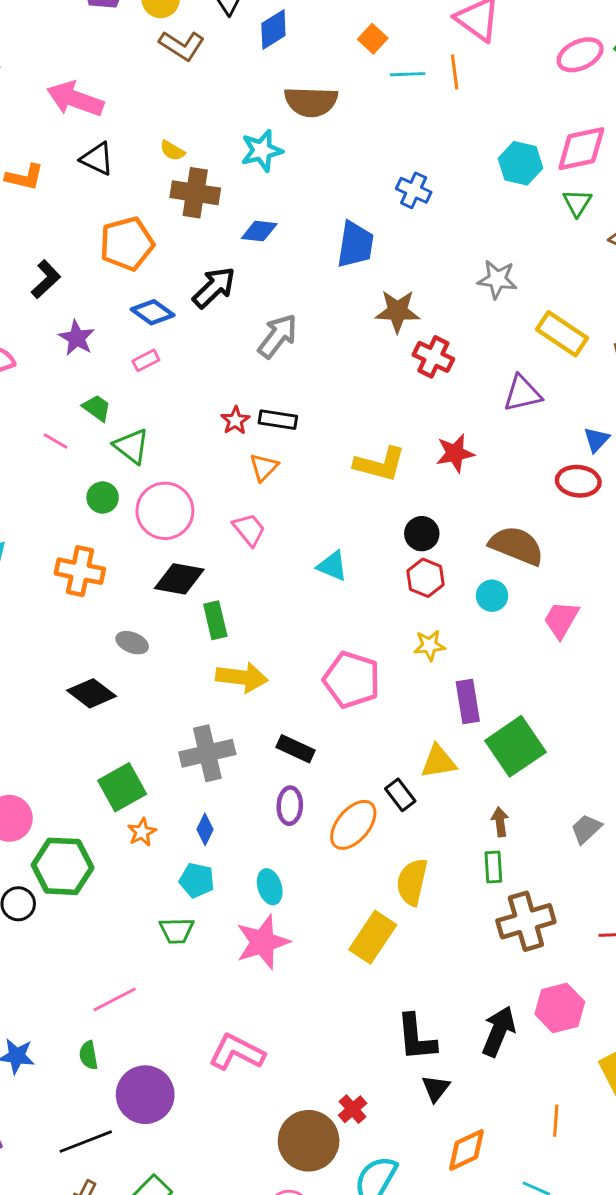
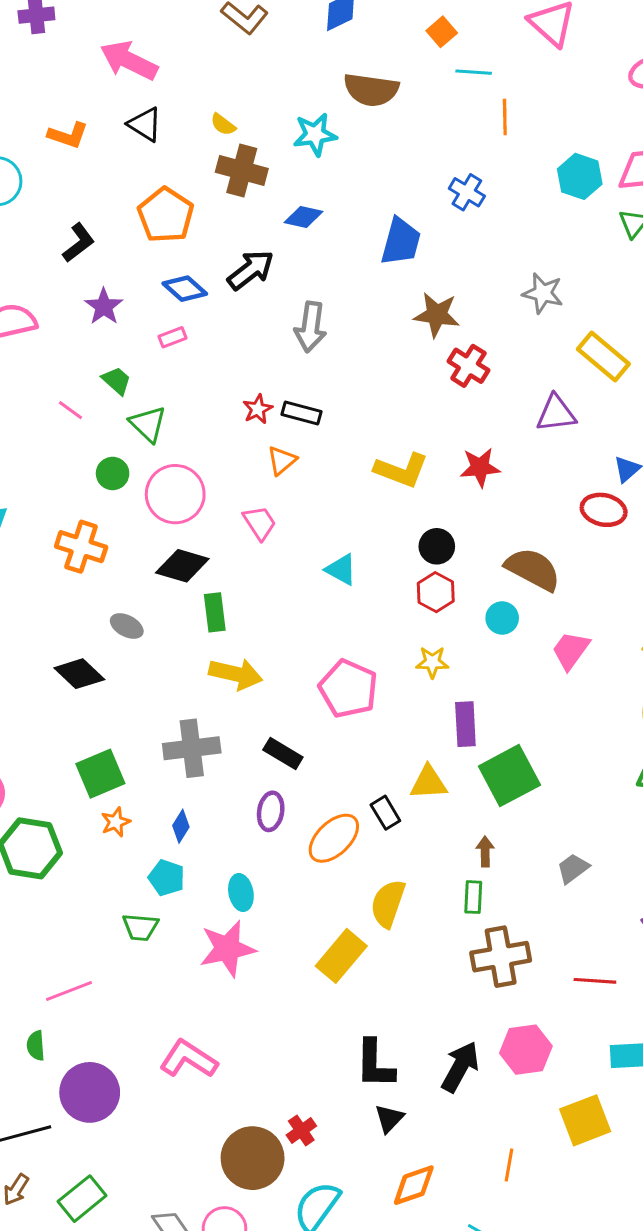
orange line: (455, 72) -> (505, 117), moved
orange pentagon: (127, 244) -> (166, 215), turned -30
gray arrow: (278, 336) -> (311, 327), turned 144

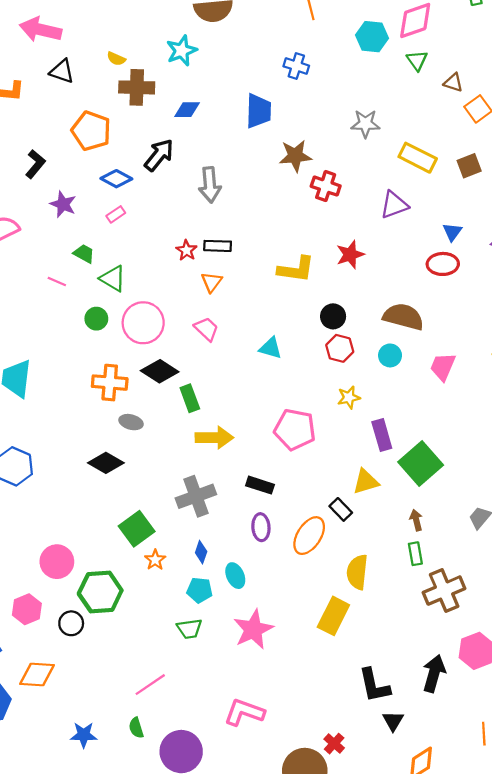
orange cross: (81, 547) -> (110, 383), moved
black diamond: (182, 566) -> (160, 371), turned 30
cyan ellipse: (241, 893) -> (235, 576), moved

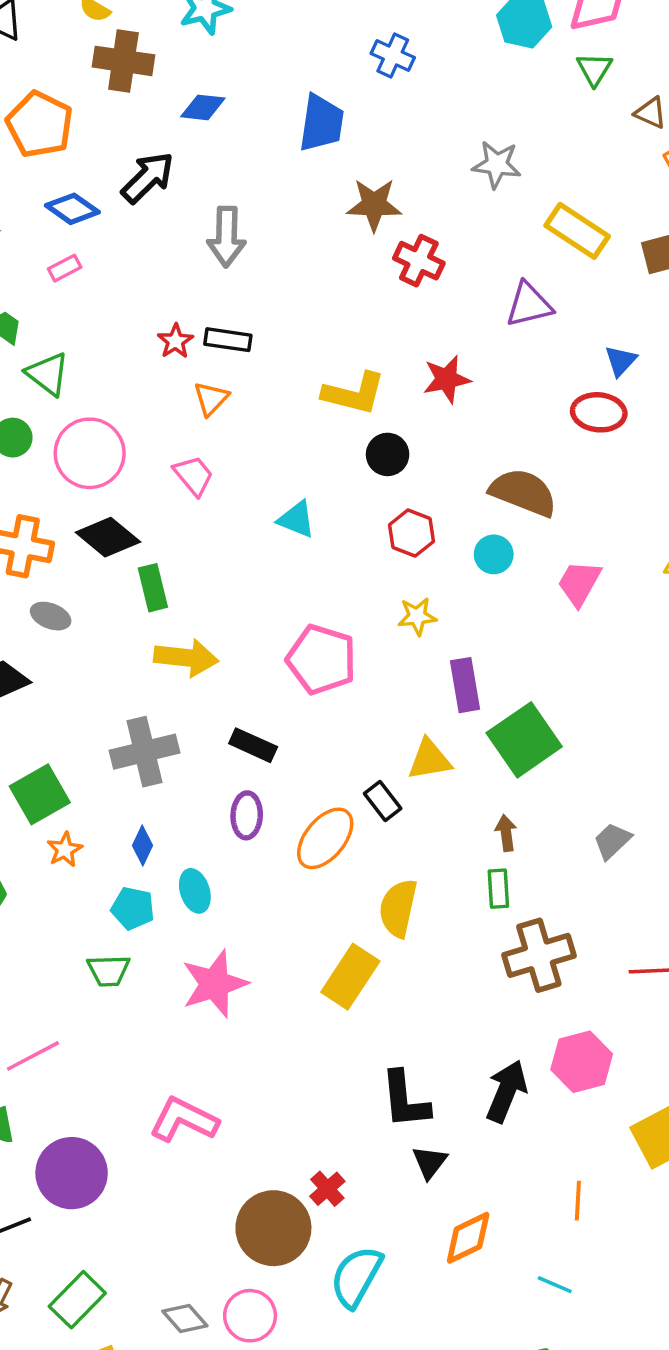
black circle: (333, 316) -> (388, 454), moved

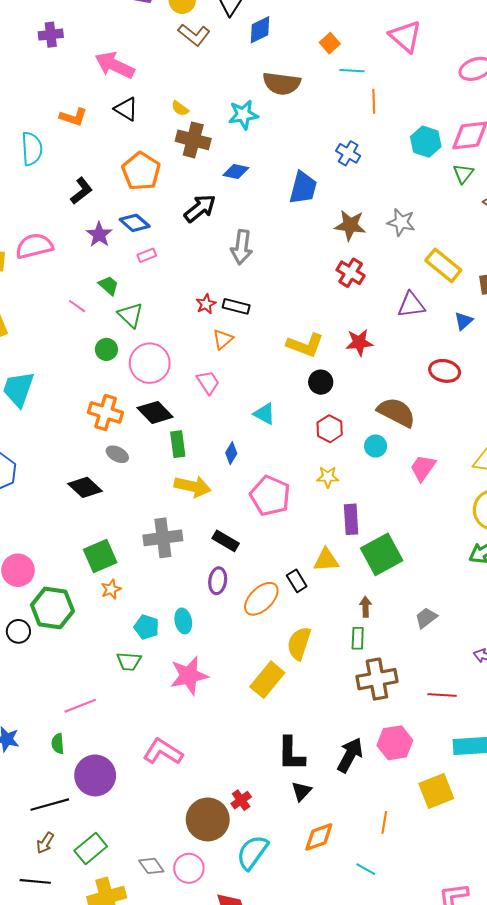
brown star: (374, 205) -> (350, 225), moved
blue diamond: (72, 209) -> (135, 223), moved
blue triangle: (621, 361) -> (464, 321), moved
blue diamond: (142, 845) -> (231, 453), moved

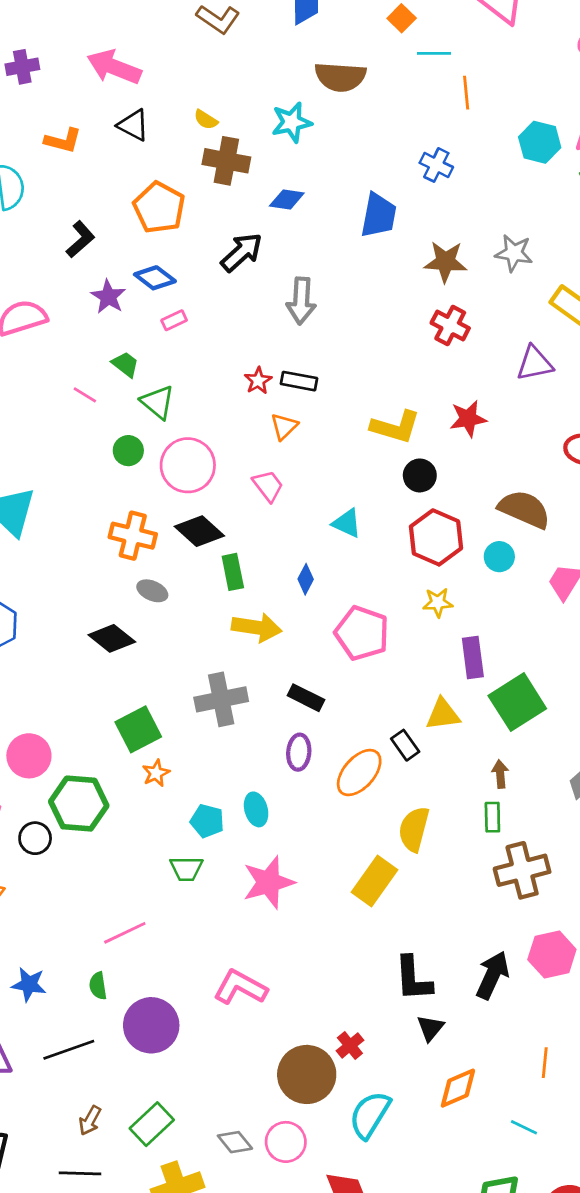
purple cross: (51, 35) -> (22, 67), moved
red hexagon: (330, 429) -> (436, 537), size x1.5
black line: (50, 805) -> (69, 1050), moved

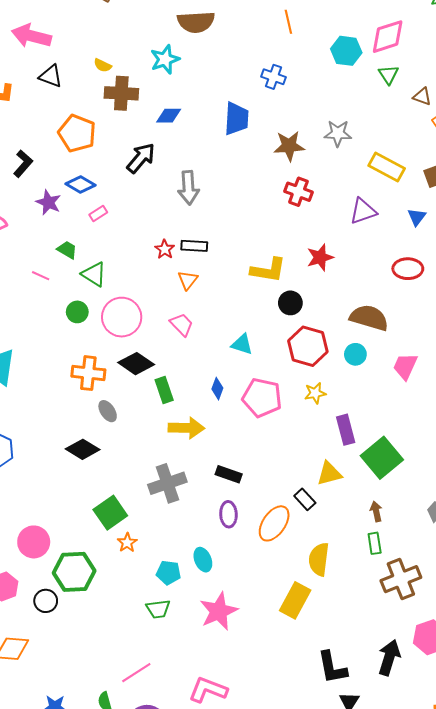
gray ellipse: (152, 591) -> (108, 411), turned 40
pink pentagon: (362, 633) -> (262, 398), moved
pink line: (125, 933) -> (136, 673), moved

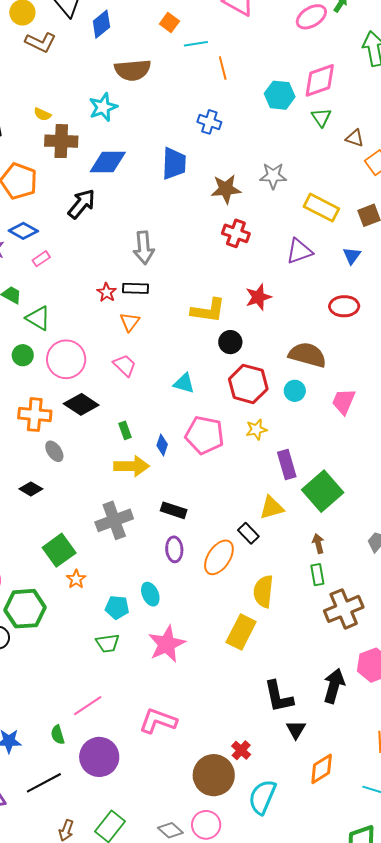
blue diamond: (169, 116) -> (108, 162), size x1.5
gray arrow: (188, 188) -> (144, 248), moved
blue diamond: (217, 389) -> (162, 445), moved
green rectangle: (164, 390) -> (125, 430), moved, size x0.7
black diamond: (83, 449) -> (31, 489), size x0.7

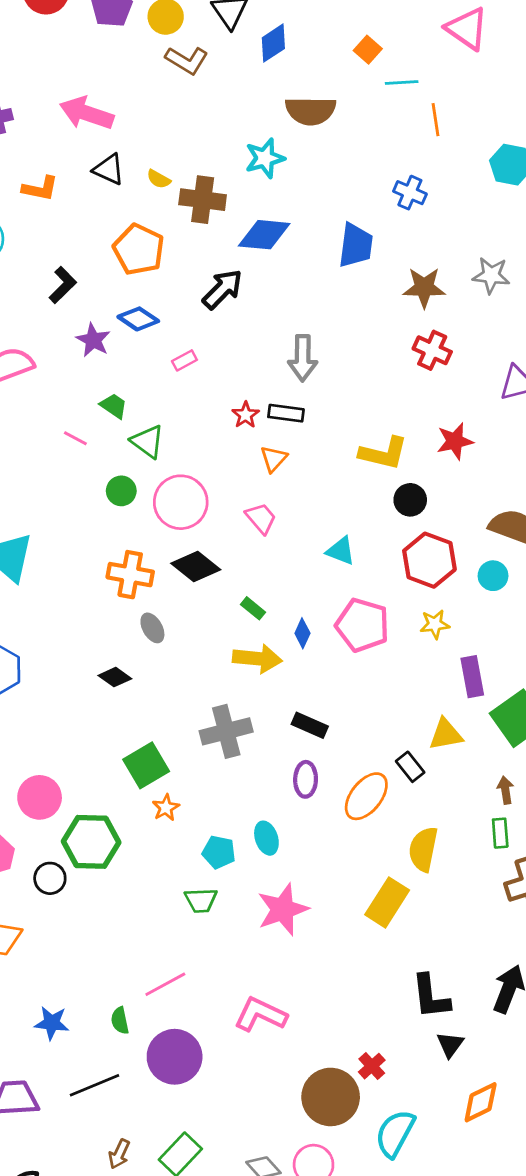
yellow semicircle: (42, 114) -> (159, 179), moved
pink rectangle: (41, 259) -> (184, 360), moved
green rectangle: (125, 430) -> (253, 608), turned -36

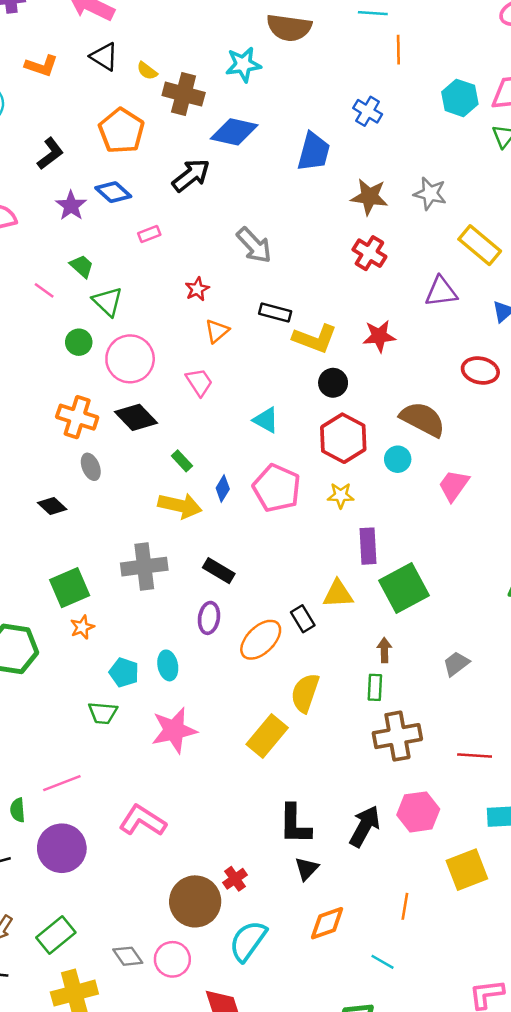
gray arrow: (303, 358) -> (254, 245), turned -51
black rectangle: (286, 413) -> (275, 312), moved

